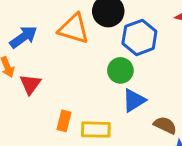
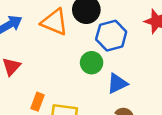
blue triangle: (134, 100) -> (117, 83), moved

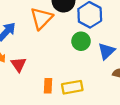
orange triangle: (54, 22) -> (41, 18), turned -50

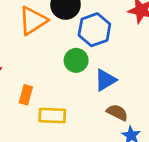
orange rectangle: (48, 86) -> (26, 95), moved

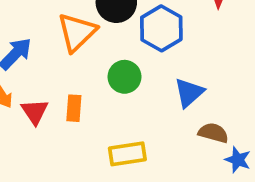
green circle: (76, 60) -> (124, 77), moved
orange rectangle: (26, 95) -> (74, 108), moved

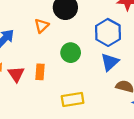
blue hexagon: (161, 28) -> (108, 32), moved
orange triangle: (77, 32) -> (42, 26), size x0.6

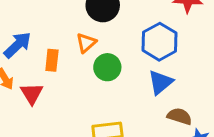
orange triangle: (42, 26) -> (86, 43), moved
orange rectangle: (40, 72) -> (52, 60), moved

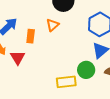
green circle: (107, 67) -> (86, 70), moved

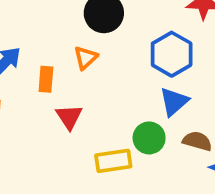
red triangle: (18, 58) -> (69, 117), moved

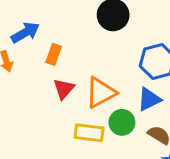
orange triangle: (86, 58) -> (101, 92), moved, size x1.6

